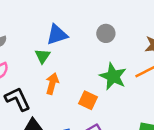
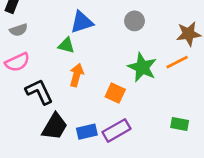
green triangle: (43, 56) -> (66, 45), turned -49

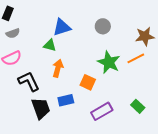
green rectangle: (180, 124) -> (138, 106), turned 32
black trapezoid: (55, 127) -> (41, 108), turned -50
purple rectangle: (116, 130) -> (102, 111), moved
blue rectangle: (87, 132) -> (66, 100), moved

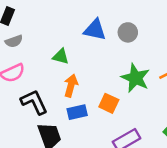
blue triangle: (62, 27) -> (95, 30), moved, turned 30
blue rectangle: (66, 100) -> (77, 112), moved

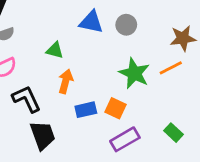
orange square: (109, 103) -> (115, 108), moved
blue rectangle: (77, 112) -> (86, 110), moved

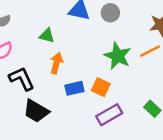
black trapezoid: (43, 135) -> (36, 111), turned 140

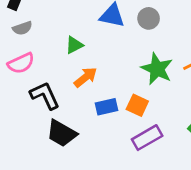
green triangle: (47, 36) -> (74, 45), turned -42
orange arrow: (56, 63) -> (85, 77), turned 36

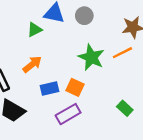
green triangle: (74, 45) -> (35, 30), moved
purple rectangle: (147, 138) -> (68, 114), moved

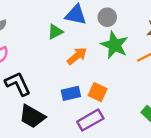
green star: (91, 57) -> (114, 45), moved
orange arrow: (32, 64) -> (77, 56), moved

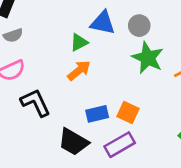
orange arrow: (77, 56) -> (79, 70), moved
black trapezoid: (32, 116) -> (73, 142), moved

